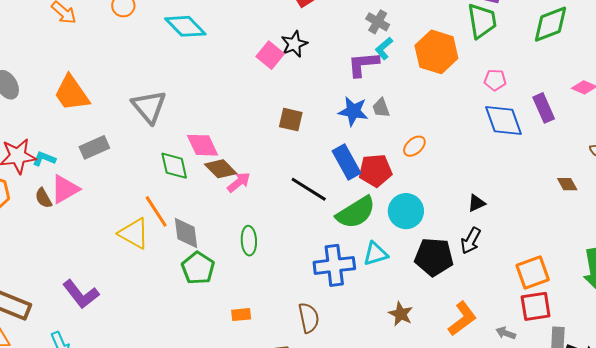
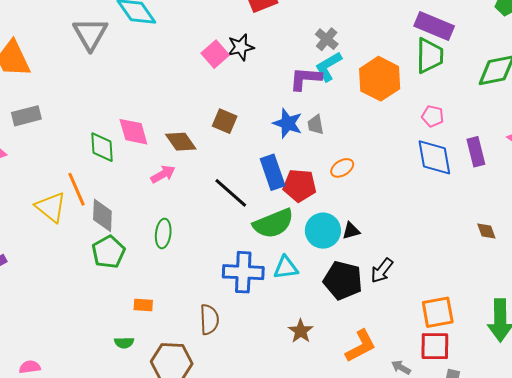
cyan L-shape: (384, 48) -> (328, 66), size x1.4
gray triangle: (149, 107) -> (90, 34), moved
brown diamond: (221, 169) -> (181, 142), moved
black triangle: (476, 203) -> (351, 231), moved

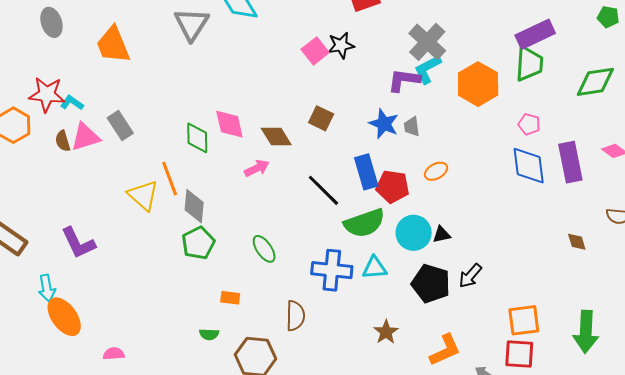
purple rectangle: (434, 26) -> (535, 34), turned -51
gray cross: (327, 39) -> (427, 42), size x1.6
gray rectangle: (26, 116) -> (120, 126), moved, turned 68
purple rectangle: (476, 152) -> (570, 162), size x1.4
green ellipse: (163, 233) -> (264, 249), moved, turned -44

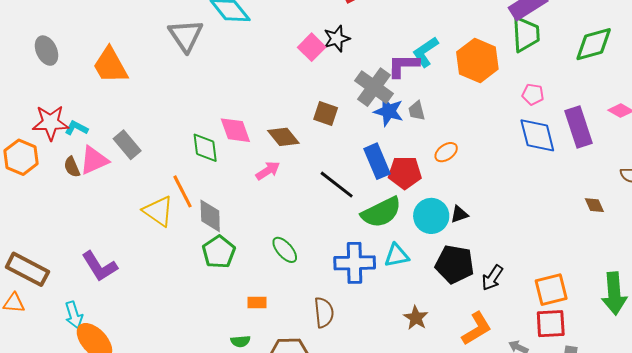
gray cross: (427, 42) -> (374, 87), moved
black arrow: (470, 276) -> (492, 278), moved

